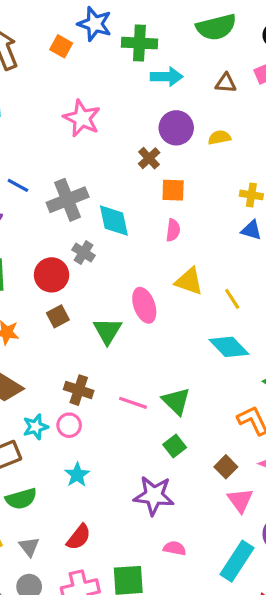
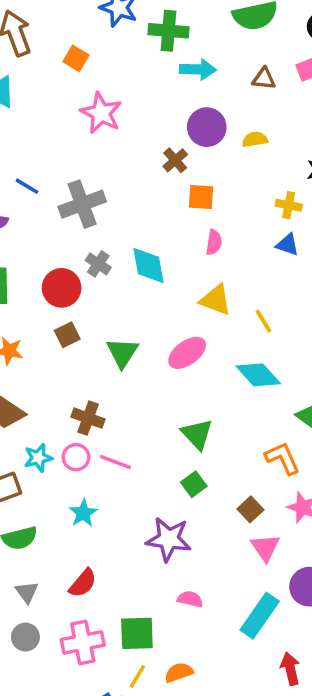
orange square: (61, 46) -> (76, 58), moved
cyan diamond: (114, 221) -> (148, 265), moved
pink semicircle: (173, 230) -> (214, 242), moved
pink ellipse: (144, 305) -> (187, 353), moved, turned 72
pink line: (133, 403) -> (115, 462), moved

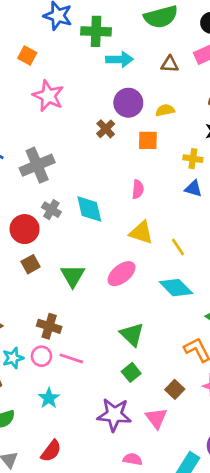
orange square: (201, 197) -> (148, 140), moved
pink triangle: (265, 548) -> (156, 418), moved

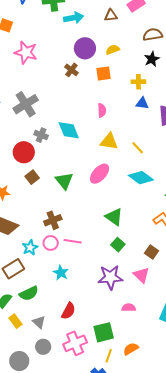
brown cross: (49, 326) -> (53, 220), turned -30

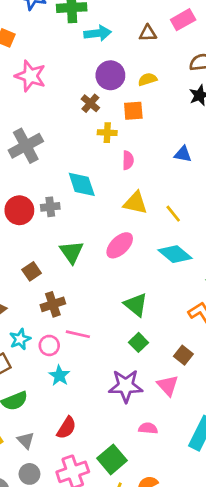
yellow cross: (138, 82) -> (107, 133), moved
gray cross: (41, 135) -> (50, 207), moved, turned -32
brown square: (32, 177) -> (32, 271), moved
pink circle: (51, 243) -> (49, 345), moved
green square: (104, 332) -> (112, 459), turned -30

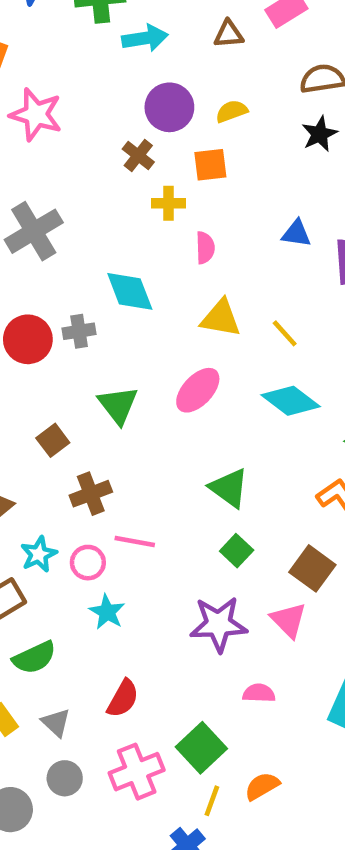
brown square: (183, 355) -> (312, 568), size x1.4

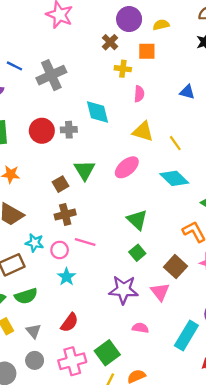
brown square: (53, 440) -> (60, 184), moved
cyan star: (39, 554) -> (35, 243), turned 30

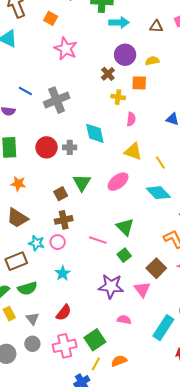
pink line: (85, 242) -> (98, 240), moved
pink circle: (60, 250) -> (58, 242), moved

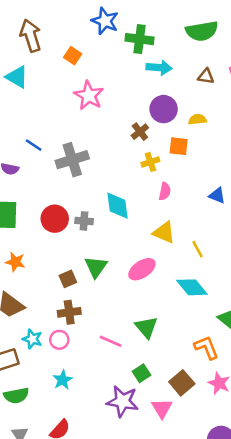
yellow cross: (118, 97) -> (150, 162), turned -32
green square: (124, 255) -> (141, 373), moved

